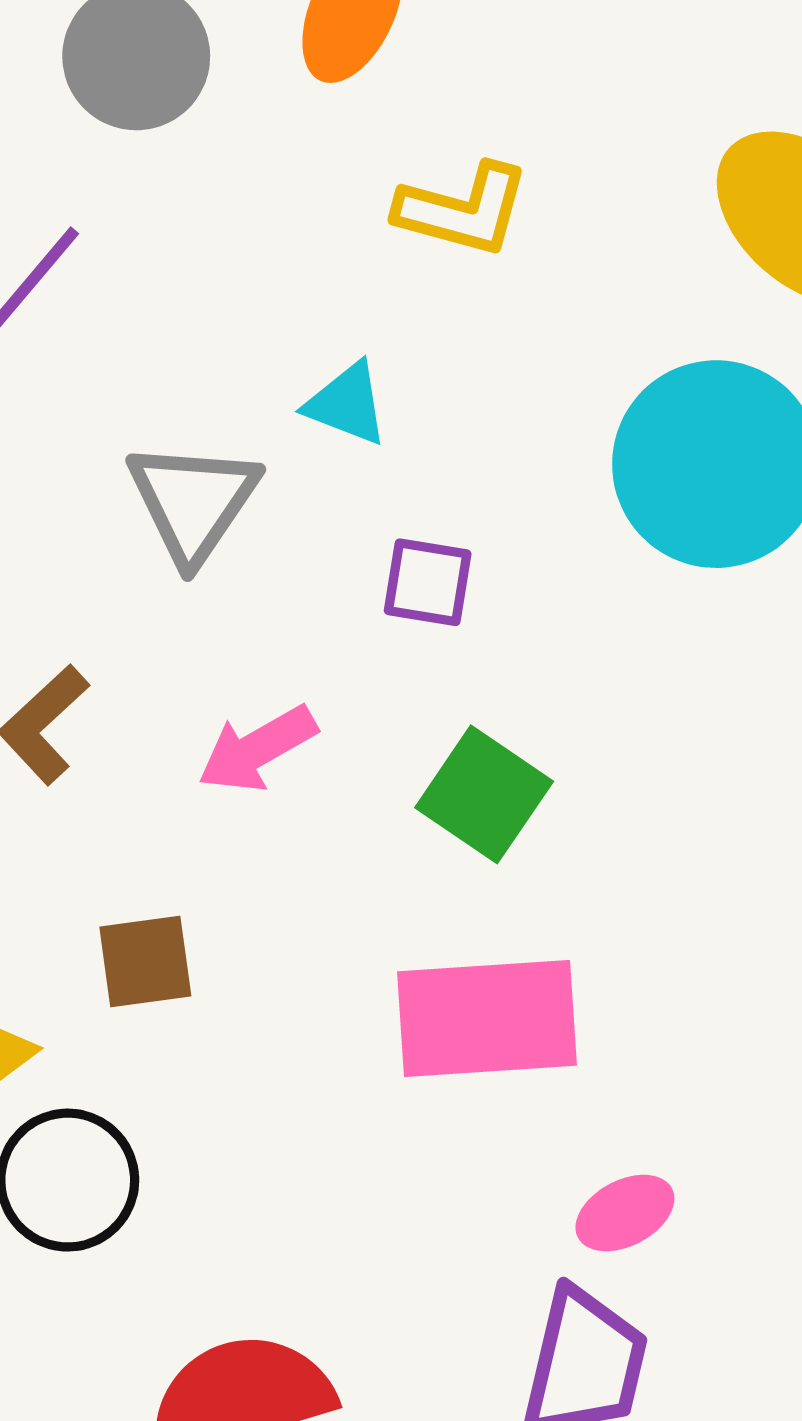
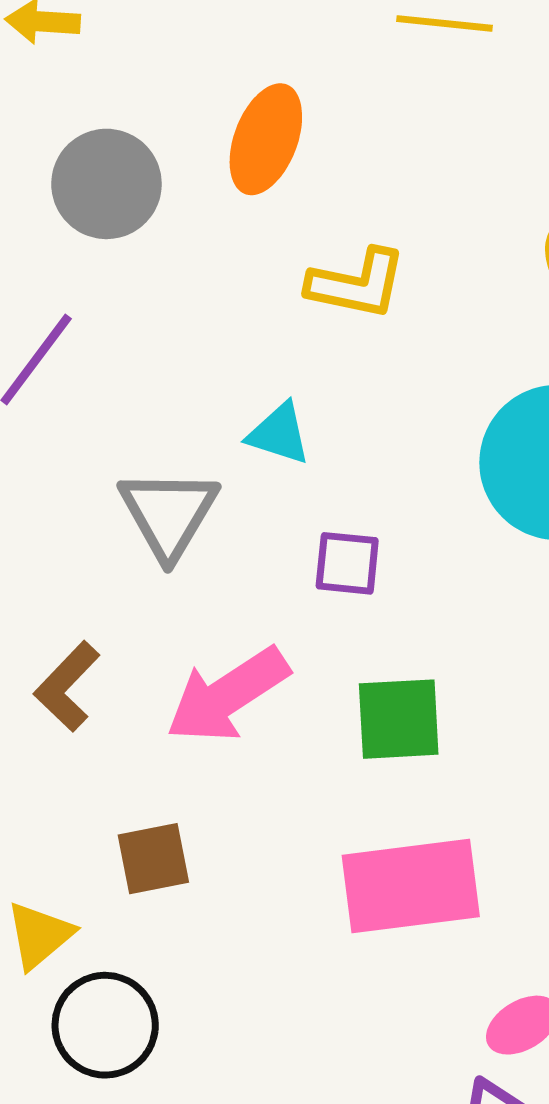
pink arrow: (257, 749) -> (228, 695), size x1.4
green square: (484, 794) -> (399, 719), turned -34

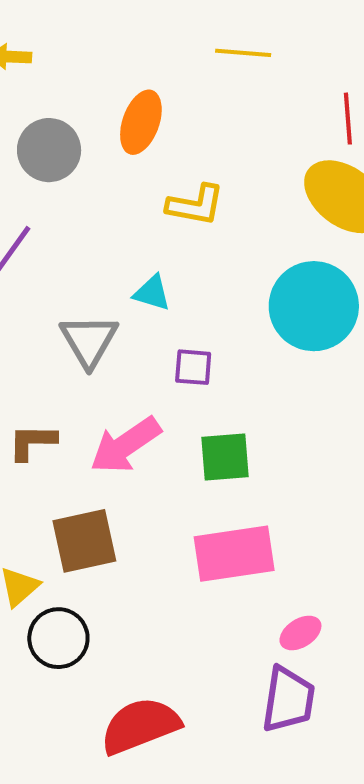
brown L-shape: (67, 686) -> (32, 442), turned 48
brown square: (153, 859) -> (84, 541), size x1.5

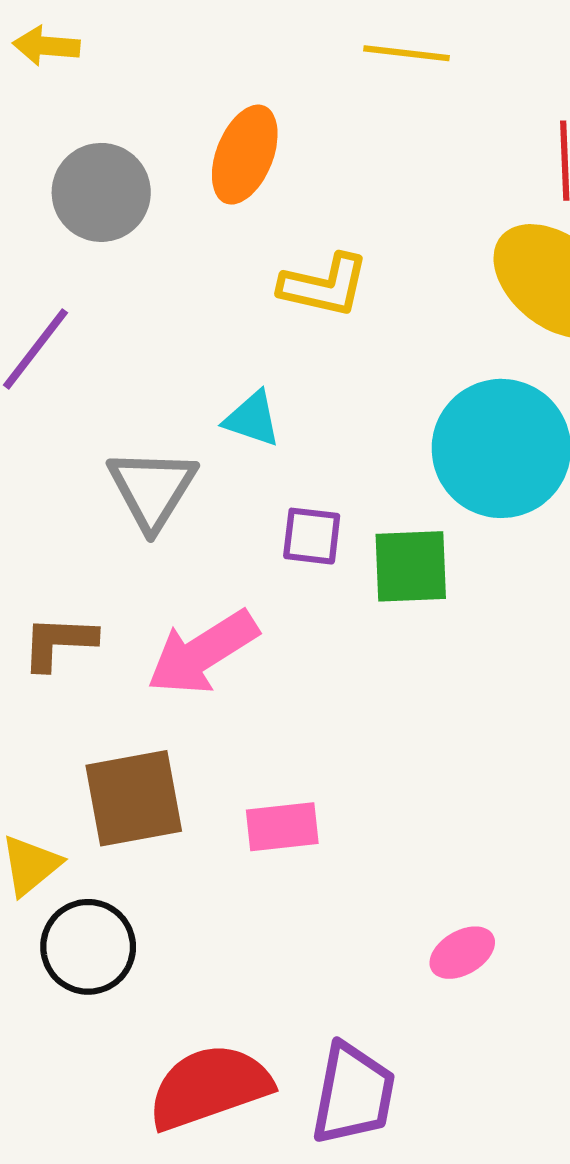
green square: (225, 457) -> (411, 566), moved
pink rectangle: (234, 554) -> (282, 827), moved, size x0.6
purple trapezoid: (288, 700) -> (353, 1094), moved

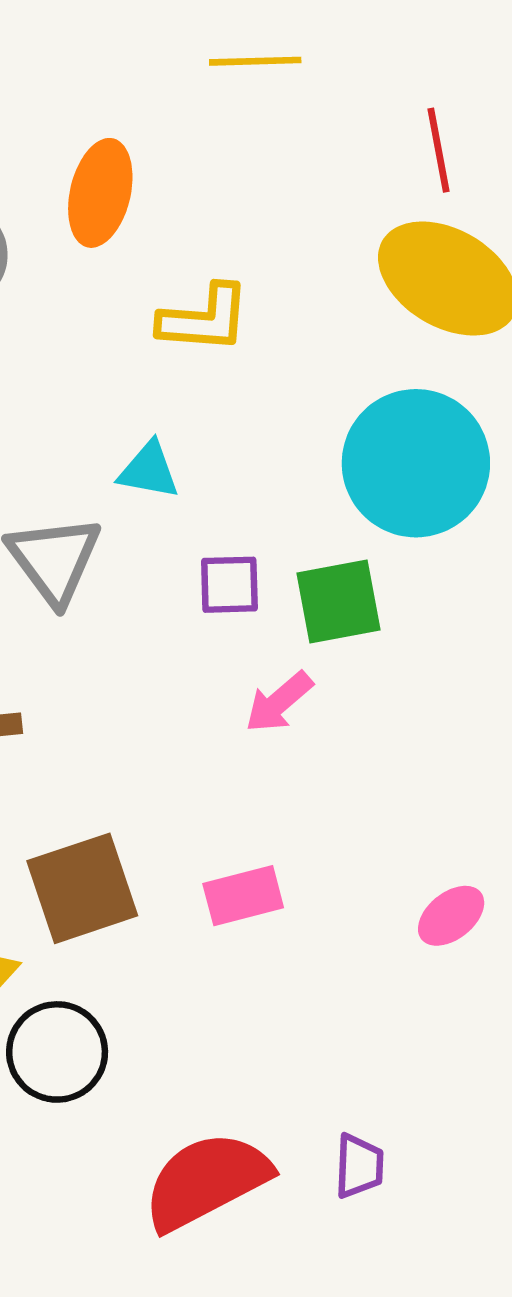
pink arrow: (203, 653) -> (279, 702), moved, size x0.6
pink ellipse: (462, 953) -> (451, 916), moved
purple trapezoid: (353, 1094) -> (359, 1166), size x0.6

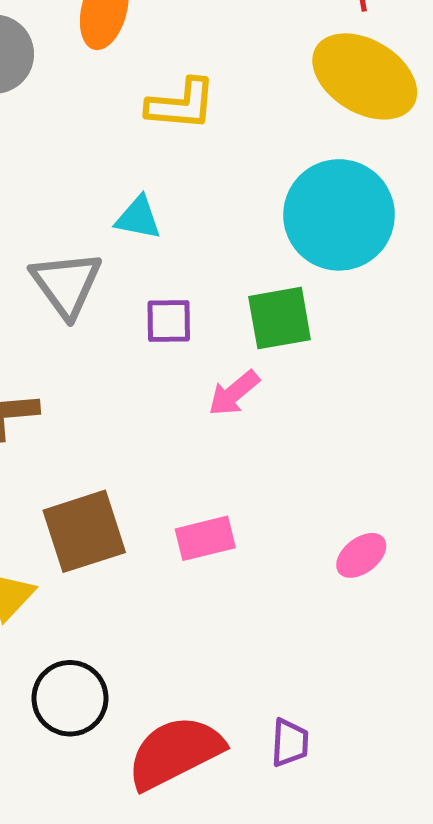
purple square: (229, 585) -> (169, 321), moved
black circle: (57, 1052) -> (70, 698), moved

